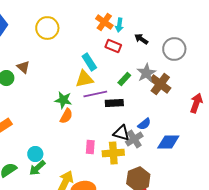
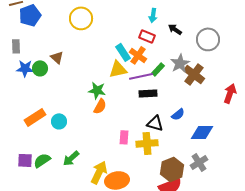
orange cross: (104, 22) -> (138, 55), moved
purple line: (95, 94) -> (141, 76), moved
gray cross: (134, 139) -> (199, 162), moved
cyan circle: (35, 154) -> (59, 121), moved

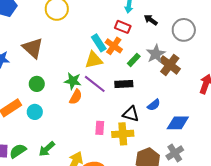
brown triangle: (57, 57) -> (33, 48), size x1.6
green circle: (40, 68) -> (37, 84), moved
purple line: (141, 76) -> (95, 84), moved, turned 50

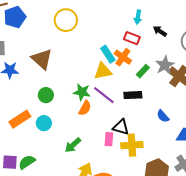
blue semicircle: (154, 105) -> (163, 116), turned 88
black triangle: (131, 114) -> (121, 127), moved
green arrow: (47, 149) -> (73, 145), moved

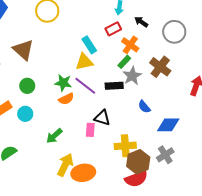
red rectangle: (132, 38) -> (113, 29), turned -49
orange cross: (123, 57) -> (130, 45), moved
gray star: (165, 65) -> (132, 76), moved
orange semicircle: (85, 108) -> (66, 99), turned 35
yellow cross: (132, 145) -> (125, 146), moved

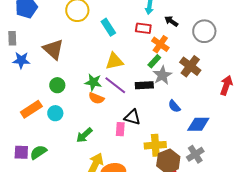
red rectangle: (113, 29) -> (143, 28), turned 35
cyan rectangle: (89, 45) -> (108, 27), moved
orange semicircle: (66, 99) -> (96, 98), turned 49

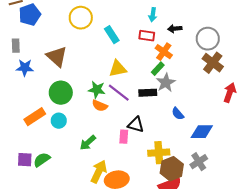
black arrow: (171, 21) -> (175, 29), turned -40
brown cross: (190, 66) -> (213, 63), moved
green circle: (57, 85) -> (61, 93), size x1.5

